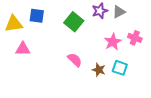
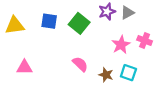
blue square: (37, 16) -> (49, 21), moved
pink triangle: (23, 49) -> (24, 67), moved

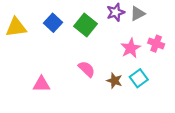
blue square: (49, 21) -> (53, 23), turned 35
pink triangle: (24, 67) -> (41, 84), moved
cyan square: (128, 73) -> (139, 78), turned 35

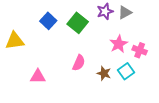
yellow triangle: (16, 27) -> (15, 41), moved
pink cross: (156, 44) -> (140, 50), moved
pink semicircle: (87, 69) -> (79, 63), turned 70

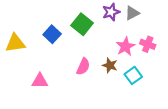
blue square: (48, 21) -> (52, 34), moved
pink cross: (140, 50) -> (148, 44), moved
brown star: (104, 73) -> (110, 65), moved

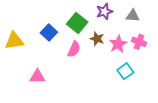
gray triangle: (132, 13) -> (133, 16), moved, turned 32
brown star: (110, 65) -> (97, 39), moved
pink semicircle: (83, 67) -> (74, 49), moved

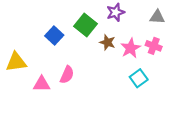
gray triangle: (133, 16) -> (157, 17), moved
yellow triangle: (14, 41) -> (16, 62), moved
pink semicircle: (74, 49) -> (67, 75), moved

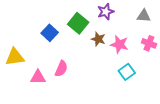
pink cross: (154, 46) -> (149, 43), moved
pink star: (131, 48) -> (119, 44), turned -30

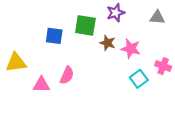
green square: (78, 23) -> (85, 25), turned -30
blue square: (50, 33) -> (54, 36), turned -35
pink cross: (149, 43) -> (163, 66), moved

